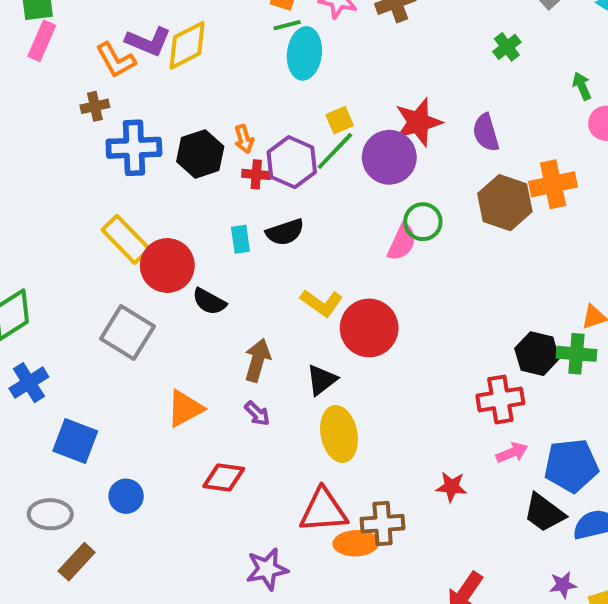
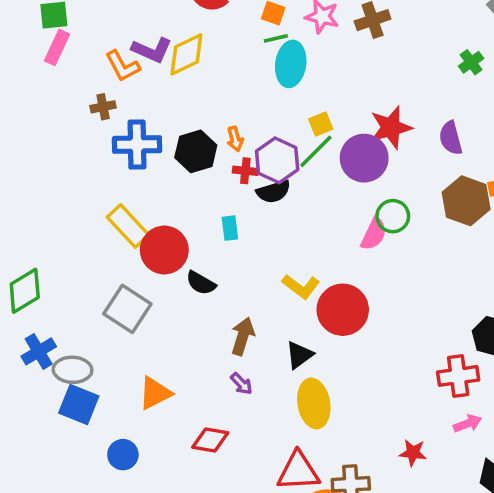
black semicircle: (285, 232) -> (273, 192), moved
orange triangle: (185, 408) -> (155, 393), moved
gray ellipse: (50, 514) -> (73, 370), moved

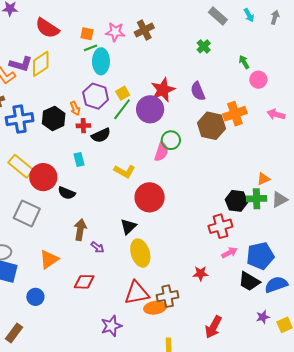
purple hexagon: (277, 160) -> (96, 96), moved
yellow L-shape: (301, 286) -> (125, 171), moved
brown arrow: (243, 336) -> (80, 230), moved

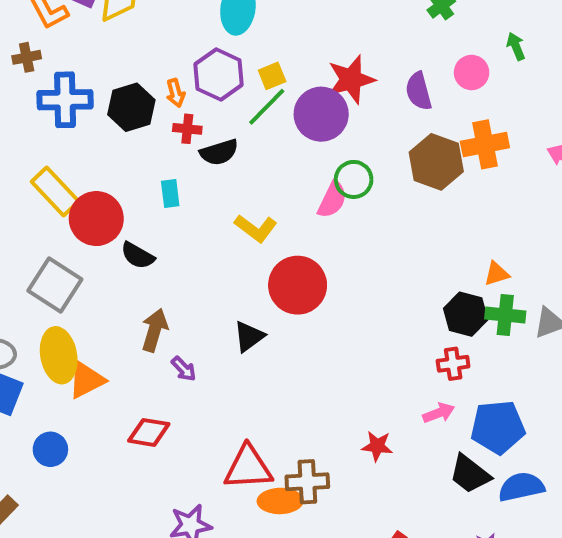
pink circle: (258, 80) -> (472, 73), moved
orange triangle: (263, 179) -> (496, 274), moved
red cross: (220, 226) -> (453, 364), moved, size x0.7
yellow ellipse: (140, 253) -> (59, 355), moved

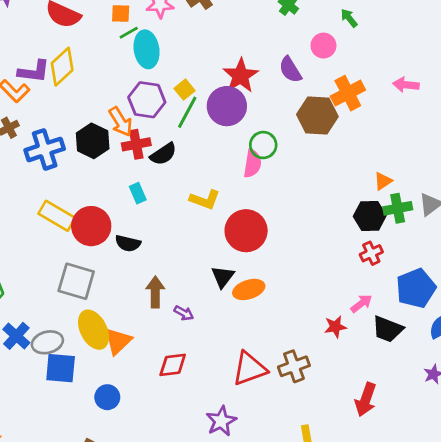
orange arrow: (176, 93) -> (121, 122), size x1.5
red cross: (187, 129) -> (136, 144), size x1.4
pink arrow: (439, 413) -> (361, 303), moved
black trapezoid: (470, 474) -> (388, 329), moved
orange ellipse: (280, 501) -> (249, 289), moved

